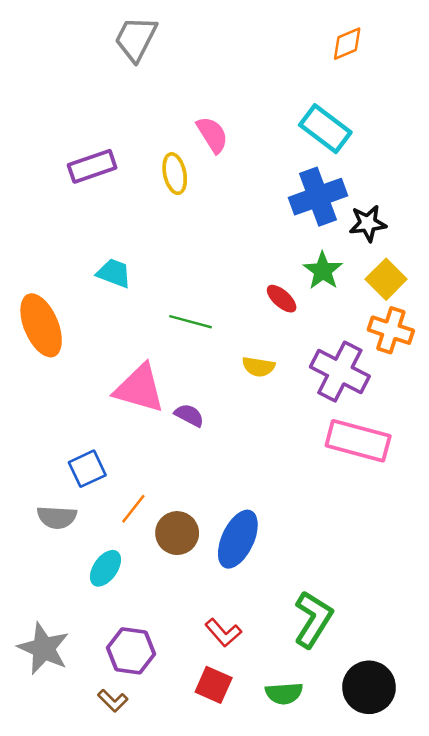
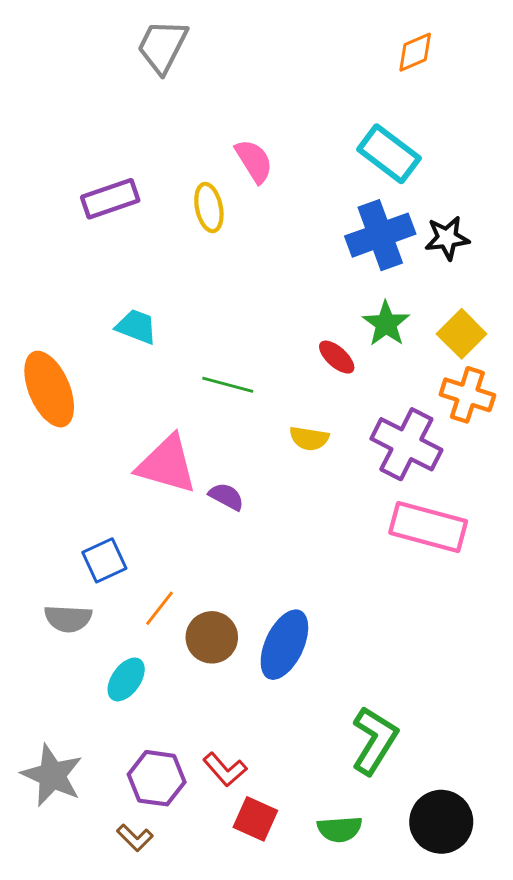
black star: (368, 223) -> (447, 238), moved
red L-shape: (223, 633) -> (225, 770), moved

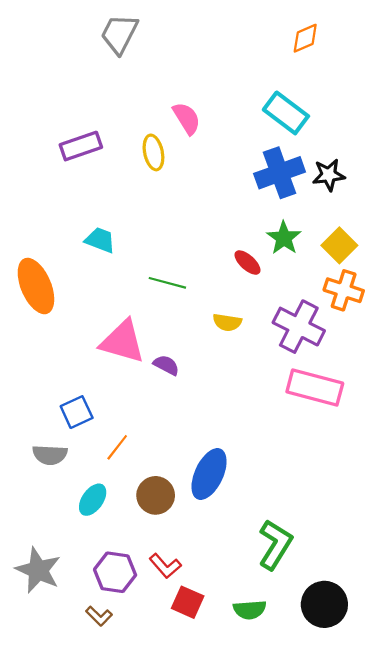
brown circle: (212, 637) -> (156, 495), moved

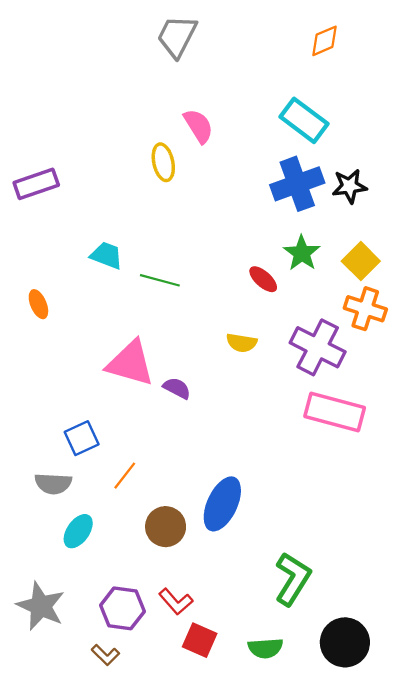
gray trapezoid: (119, 34) -> (177, 36), moved
purple rectangle: (81, 146) -> (36, 184), moved
green line: (167, 283) -> (160, 280), moved
orange ellipse: (36, 286) -> (38, 304), size x0.5
cyan ellipse: (93, 500) -> (78, 531), moved

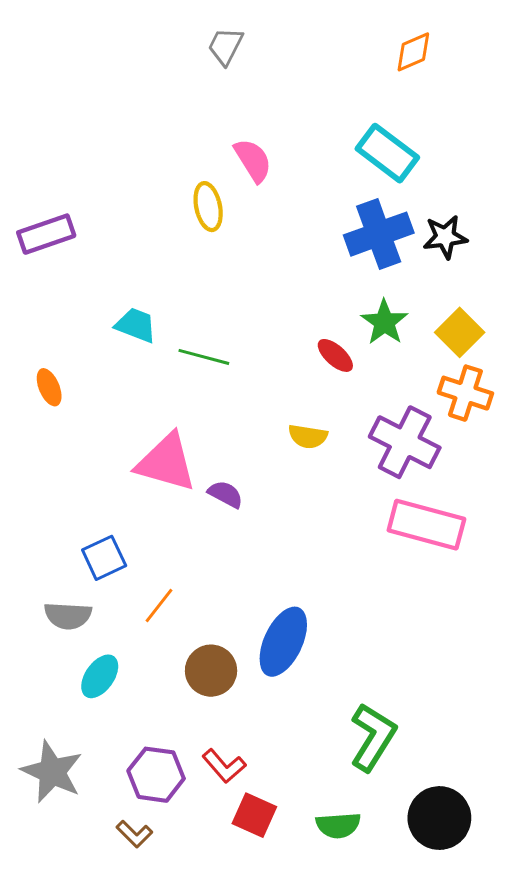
gray trapezoid: (177, 36) -> (225, 46), size x0.7

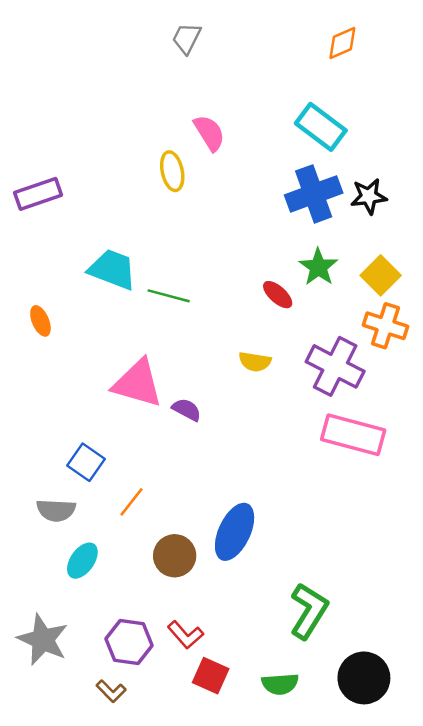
cyan trapezoid: (136, 325) -> (112, 269), size x1.4
blue square: (104, 558) -> (86, 462), turned -30

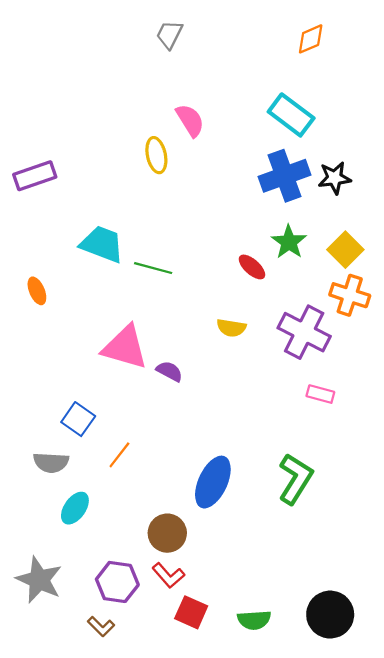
pink rectangle: (353, 435) -> (320, 394), size x0.5
brown circle: (175, 556) -> (167, 533), moved
green L-shape: (309, 611) -> (295, 479), moved

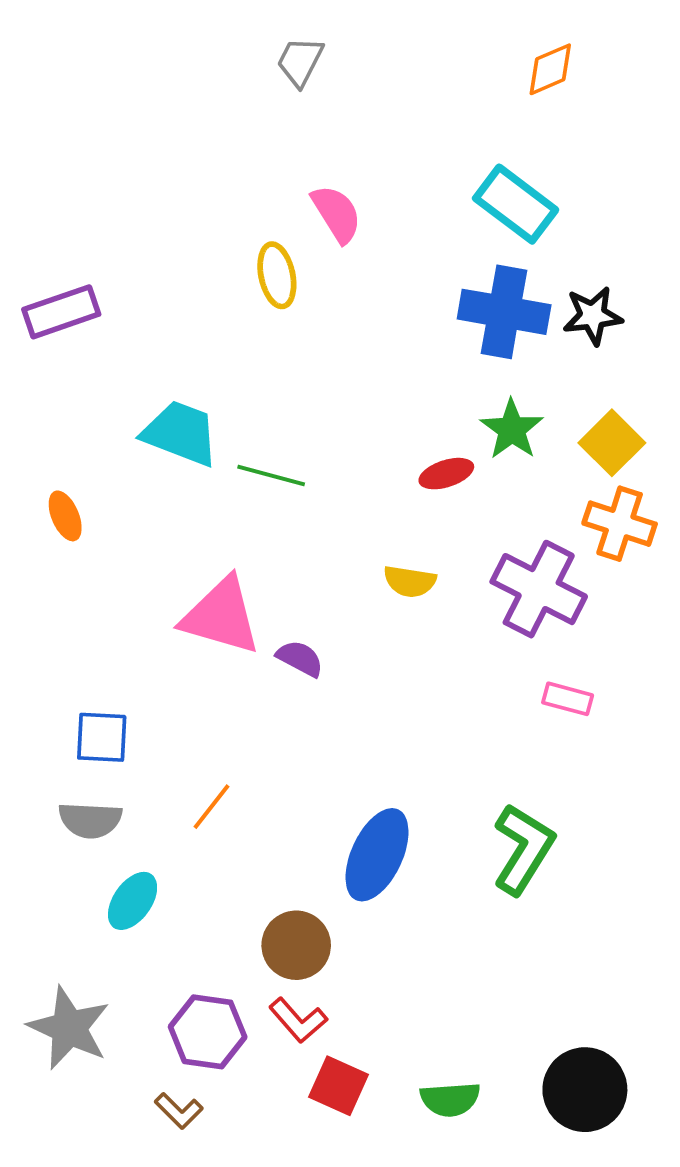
blue cross: (285, 176) -> (504, 312), turned 30
red ellipse: (252, 267) -> (446, 474), turned -60
blue square: (78, 419) -> (102, 737), moved, turned -32

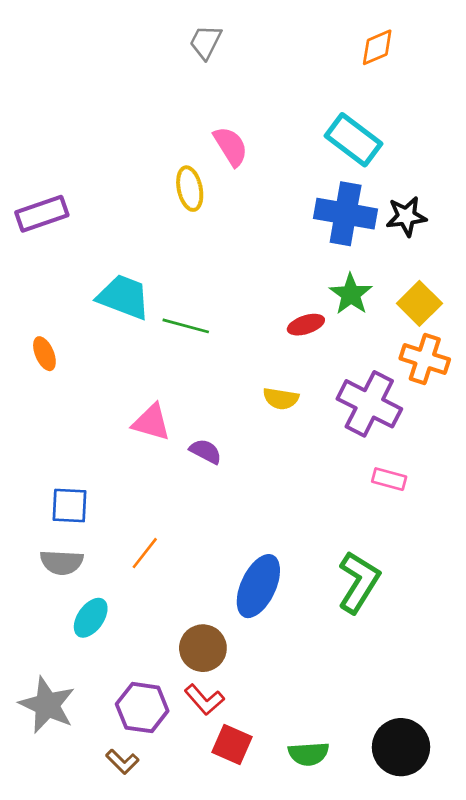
pink triangle: (221, 616) -> (151, 422), size x0.7

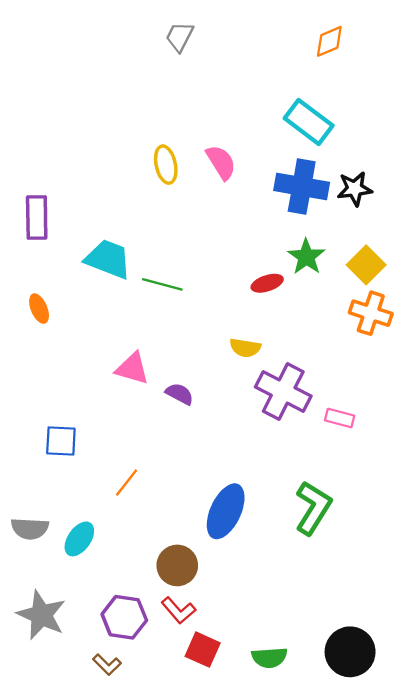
pink semicircle: (231, 146) -> (221, 162), moved
purple rectangle: (42, 214) -> (37, 218), moved, turned -72
purple cross: (369, 404) -> (283, 392), moved
gray semicircle: (62, 562) -> (30, 529), moved

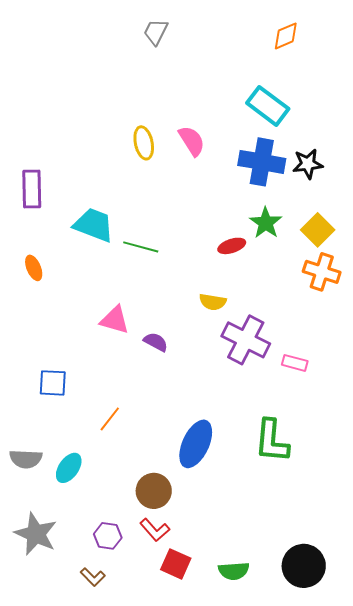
green L-shape: (313, 508) -> (272, 441), turned 153
purple hexagon: (124, 617) -> (108, 536), size x0.7

